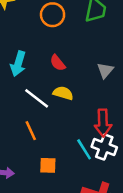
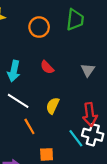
yellow semicircle: (63, 93) -> (53, 106), moved, turned -77
white line: (37, 98) -> (18, 101), moved

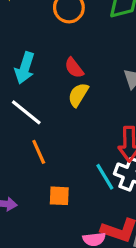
yellow semicircle: (53, 106) -> (78, 95), moved

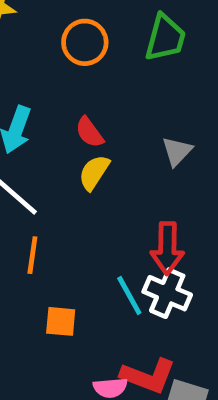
orange line: (39, 152) -> (32, 255), turned 30

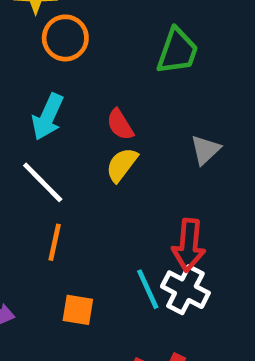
green trapezoid: (165, 38) -> (177, 51), moved
orange circle: (85, 42) -> (65, 38), moved

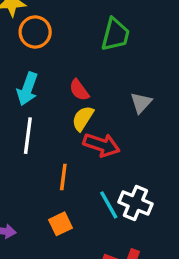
white line: (43, 182) -> (28, 136), turned 57
orange line: (55, 242) -> (63, 177), moved
red arrow: (189, 245) -> (101, 145), moved, turned -72
orange square: (78, 310) -> (61, 224), turned -30

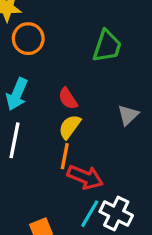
red arrow: (101, 145) -> (85, 177), moved
orange line: (63, 177) -> (65, 156), moved
cyan line: (109, 205) -> (90, 214), turned 56

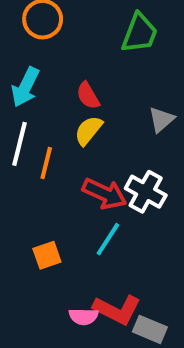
orange line: (65, 156) -> (46, 163), moved
white cross: (116, 214) -> (146, 192), moved

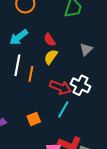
cyan arrow: (25, 87) -> (19, 37), turned 30

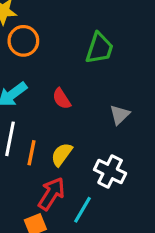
yellow semicircle: (51, 57) -> (62, 154), moved
red arrow: (60, 87) -> (51, 194), moved, turned -80

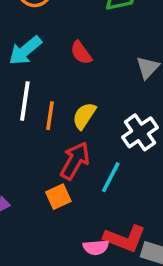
white cross: (110, 171) -> (140, 132), turned 32

